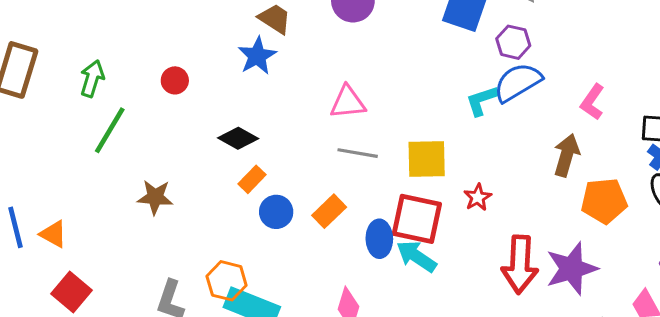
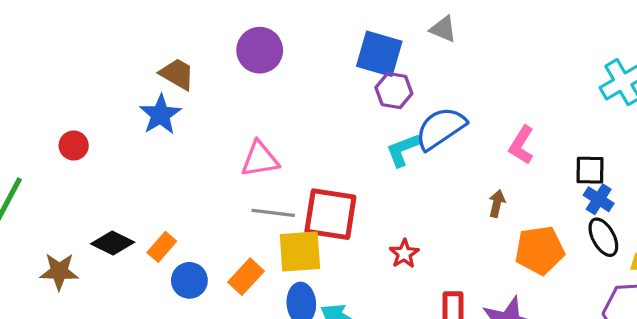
purple hexagon: (513, 42) -> (394, 91), moved
black diamond: (238, 138) -> (113, 243), moved
brown arrow: (567, 155) -> (497, 203), size x0.6
yellow square: (427, 159) -> (300, 252), moved
red square: (417, 219) -> (330, 214), moved

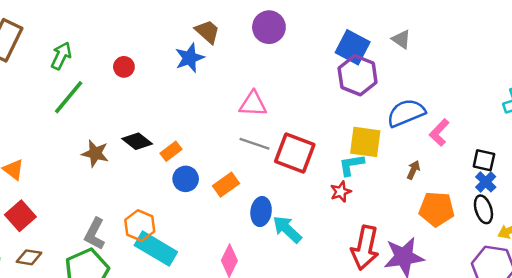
purple hexagon: (394, 91) -> (358, 75), size x1.5
blue semicircle: (441, 128) -> (406, 113), moved
cyan L-shape: (403, 150) -> (351, 165), moved
yellow square: (300, 252) -> (365, 142), moved

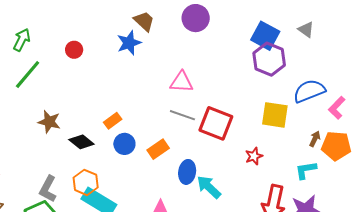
black diamond: (137, 141) -> (81, 142), moved
cyan L-shape: (351, 165) -> (306, 170), moved
orange pentagon: (437, 209) -> (336, 146), moved

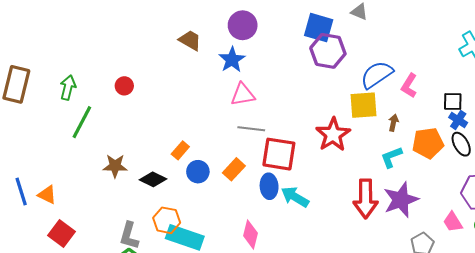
blue star: (129, 43) -> (232, 60), moved
yellow square: (275, 115) -> (363, 105), moved
red square: (216, 123) -> (279, 154), moved
orange pentagon: (336, 146) -> (428, 143), moved
red star: (254, 156) -> (333, 135), moved, size x1.8

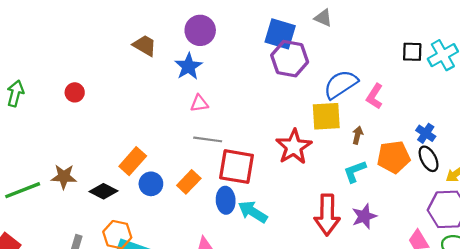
pink triangle: (243, 95) -> (199, 103), size x0.7
black square: (453, 102) -> (412, 52), moved
green line: (82, 122) -> (23, 190), moved, turned 40
orange rectangle: (180, 150) -> (133, 161), size x1.4
purple star: (401, 200) -> (364, 216), size x0.7

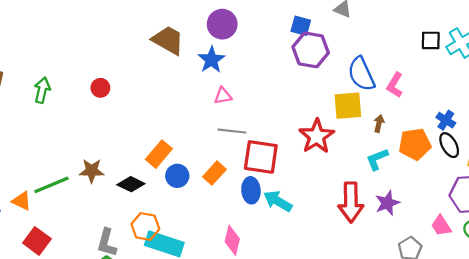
blue square: (280, 34) -> (301, 26), size x0.7
brown trapezoid: (145, 45) -> (168, 40), size x1.4
blue semicircle: (341, 84) -> (361, 74), turned -80

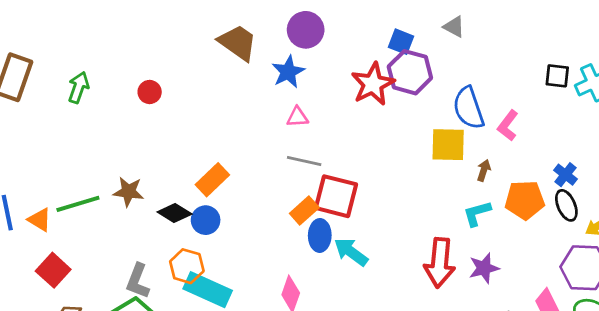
red star: (317, 136) -> (373, 84), moved
orange rectangle: (214, 173) -> (304, 211), moved
blue circle: (177, 176) -> (206, 220), moved

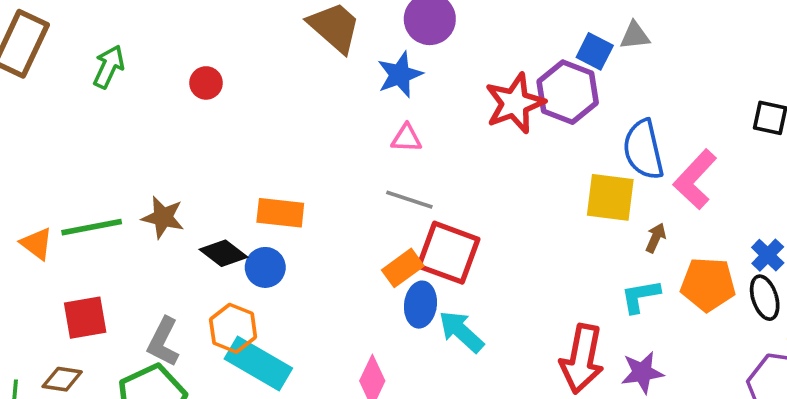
gray triangle: (454, 27) -> (635, 36), turned -40
blue square: (401, 42) -> (595, 51), moved
pink L-shape: (508, 126) -> (695, 179), size x1.4
orange rectangle: (212, 180) -> (280, 213), turned 44
red square: (53, 270) -> (85, 318), moved, turned 32

